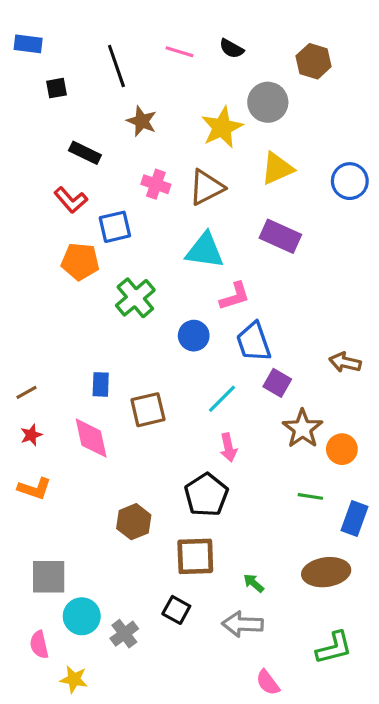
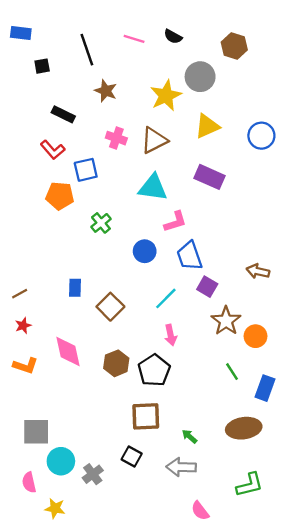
green cross: (135, 298) -> (101, 223), size x0.7
brown square: (148, 410) -> (110, 307), turned -32
pink diamond: (91, 438) -> (68, 351), moved
green line: (310, 496) -> (232, 372), turned 48
brown hexagon: (134, 522) -> (116, 363), moved

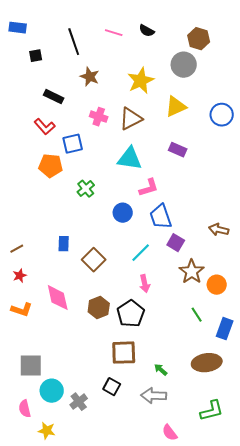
gray circle: (200, 77) -> (184, 65), moved
purple rectangle: (210, 177) -> (178, 150), size x0.7

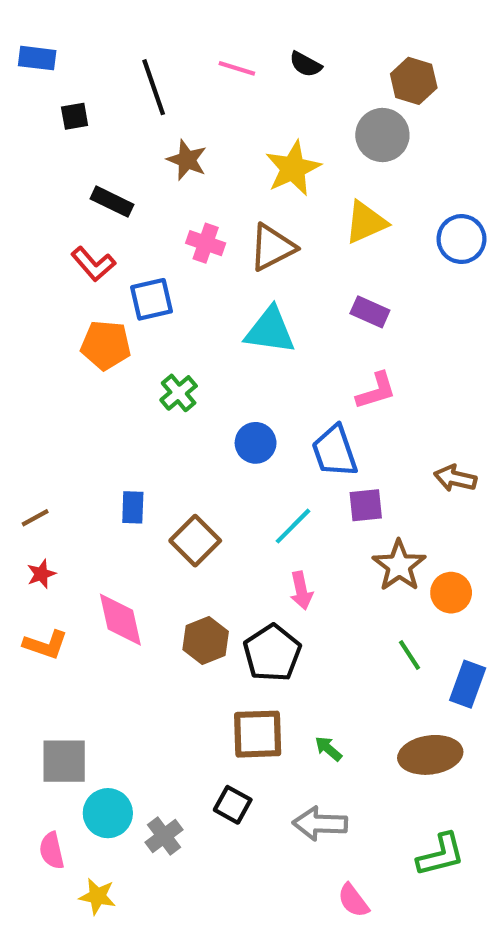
pink L-shape: (149, 188) -> (376, 391), moved
purple square: (176, 243) -> (366, 505), turned -36
green arrow: (161, 370) -> (328, 749), moved

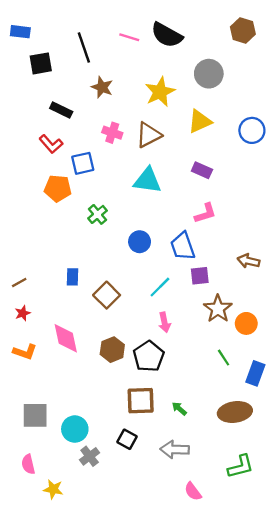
black semicircle: (305, 64) -> (167, 35), size x1.8
brown hexagon: (414, 81) -> (243, 31), moved
black square: (75, 116) -> (41, 63), size x1.5
cyan circle: (108, 813) -> (75, 429), moved

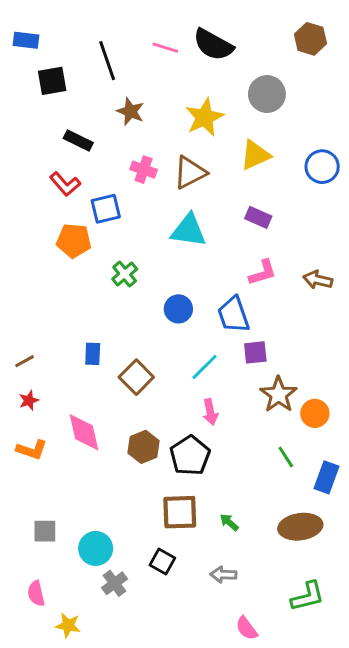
brown arrow: (249, 261) -> (318, 280), moved
gray square: (35, 415) -> (45, 531), size x0.7
gray arrow: (175, 449) -> (223, 575), size x0.7

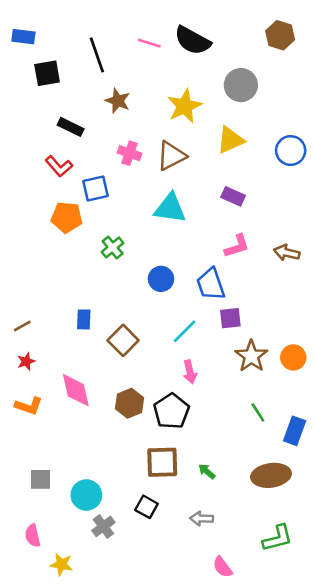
orange circle: (315, 413) -> (293, 357), moved

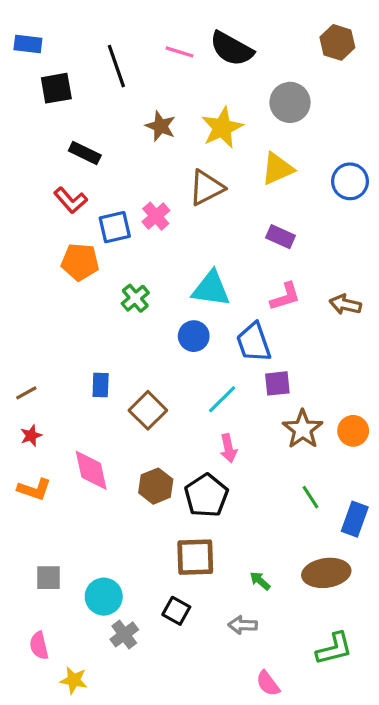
brown star: (118, 101) -> (161, 126), moved
pink cross: (130, 153) -> (156, 216), moved, turned 30
cyan triangle: (170, 208) -> (211, 289), moved
green arrow: (207, 471) -> (260, 581), moved

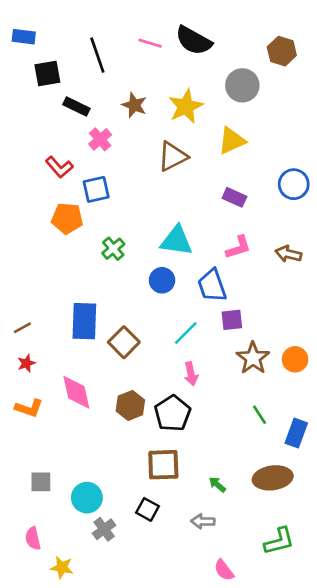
brown hexagon: (337, 42) -> (282, 51), moved
black rectangle: (85, 153) -> (76, 106), moved
blue circle: (350, 181) -> (294, 184), moved
pink cross: (156, 216) -> (100, 139), moved
blue rectangle: (101, 385) -> (84, 321), size x1.8

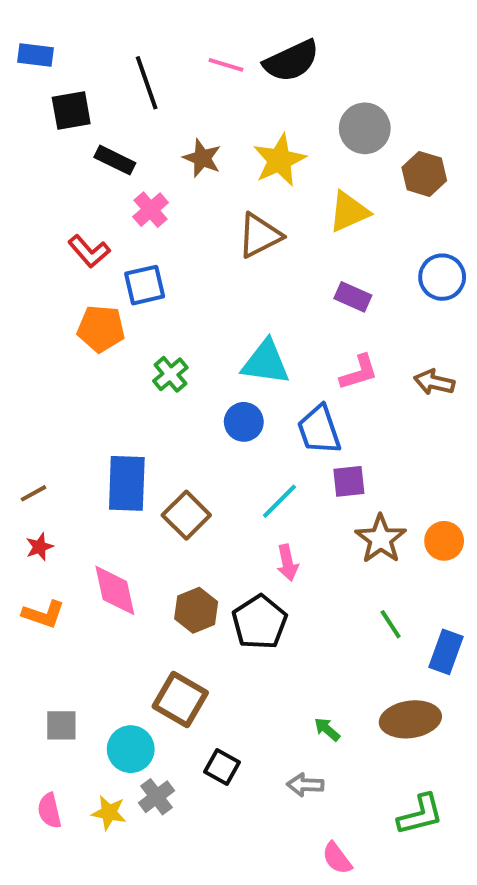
black semicircle: (194, 41) -> (291, 61), turned -54
brown hexagon: (282, 51) -> (424, 174), moved
brown square: (163, 465) -> (180, 700), moved, turned 32
yellow star: (62, 567) -> (109, 813), moved

